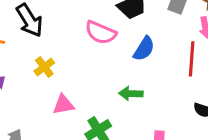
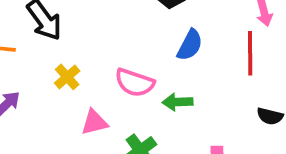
pink semicircle: (101, 33) -> (135, 83), moved

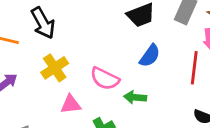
yellow cross: (67, 77) -> (55, 68), size x1.4

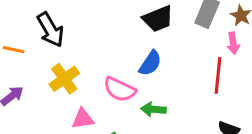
blue semicircle: (150, 56) -> (150, 63), moved

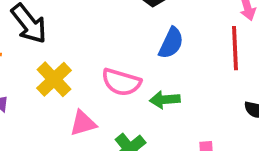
blue semicircle: (150, 63) -> (171, 43), moved

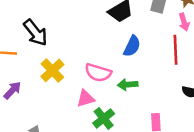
pink triangle: (83, 123) -> (86, 98), moved

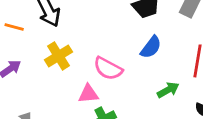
green arrow: (128, 85) -> (168, 90), moved, turned 144

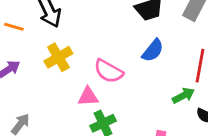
green arrow: (168, 90) -> (183, 96), moved

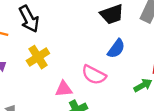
pink semicircle: (109, 71) -> (94, 75), moved

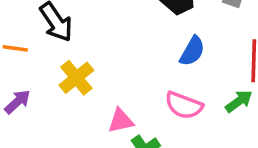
pink semicircle: (94, 75) -> (184, 105), moved

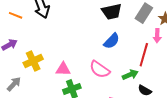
yellow cross: (76, 78) -> (33, 61), moved

